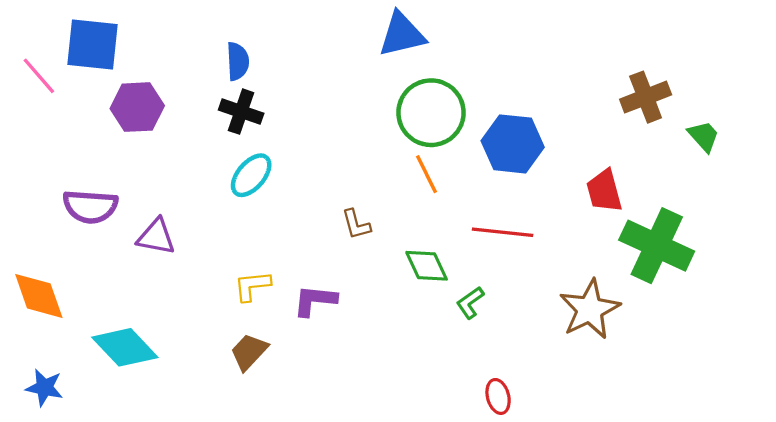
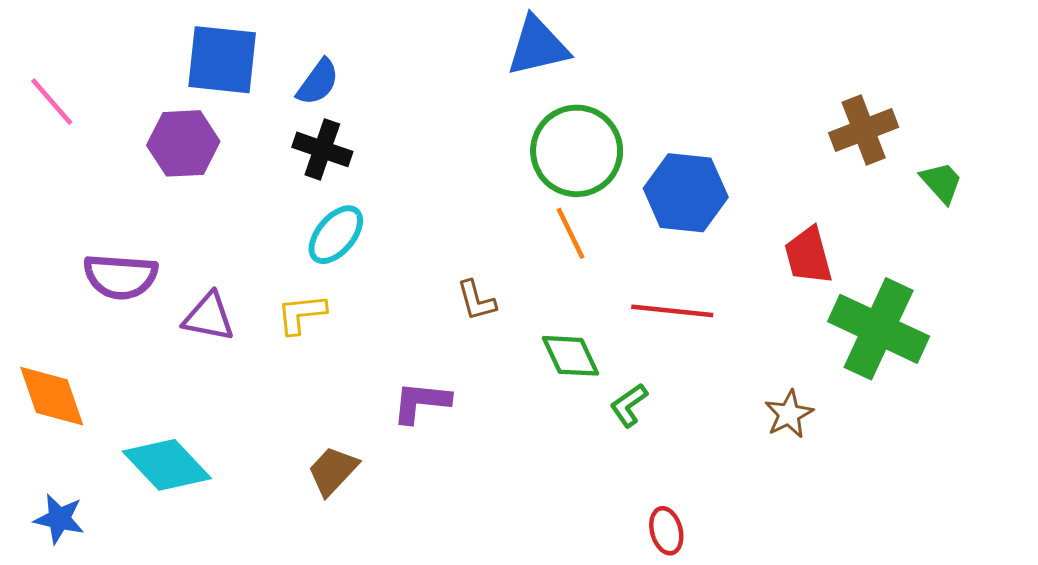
blue square: (92, 45) -> (222, 60), moved
blue semicircle: (238, 61) -> (318, 82), turned 39
yellow L-shape: (252, 286) -> (301, 314), moved
brown star: (590, 309) -> (789, 414), size x0.6

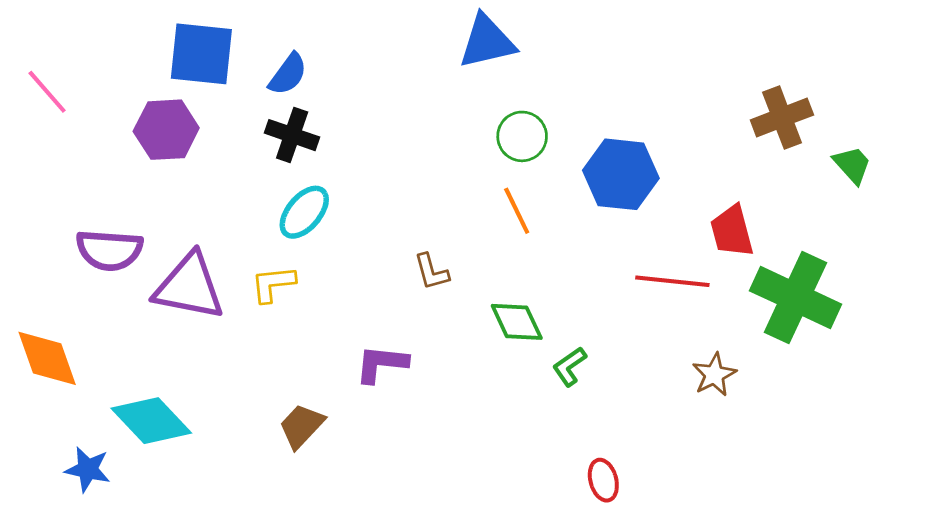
green circle: (577, 151) -> (522, 136), size x0.6
red line: (672, 311) -> (672, 281), moved
purple triangle: (209, 317) -> (189, 287), size x1.5
blue star: (59, 519) -> (88, 469), moved

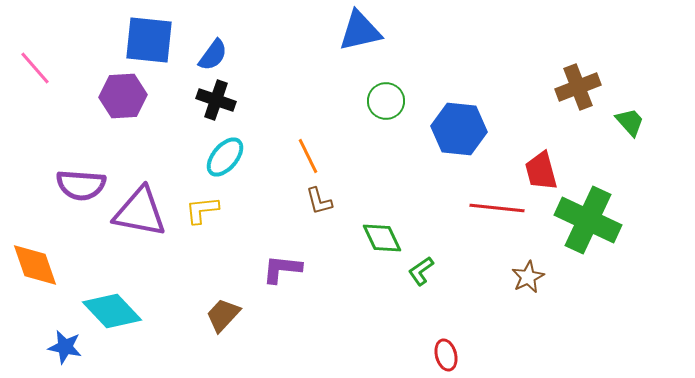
orange line: (517, 211) -> (308, 156), moved

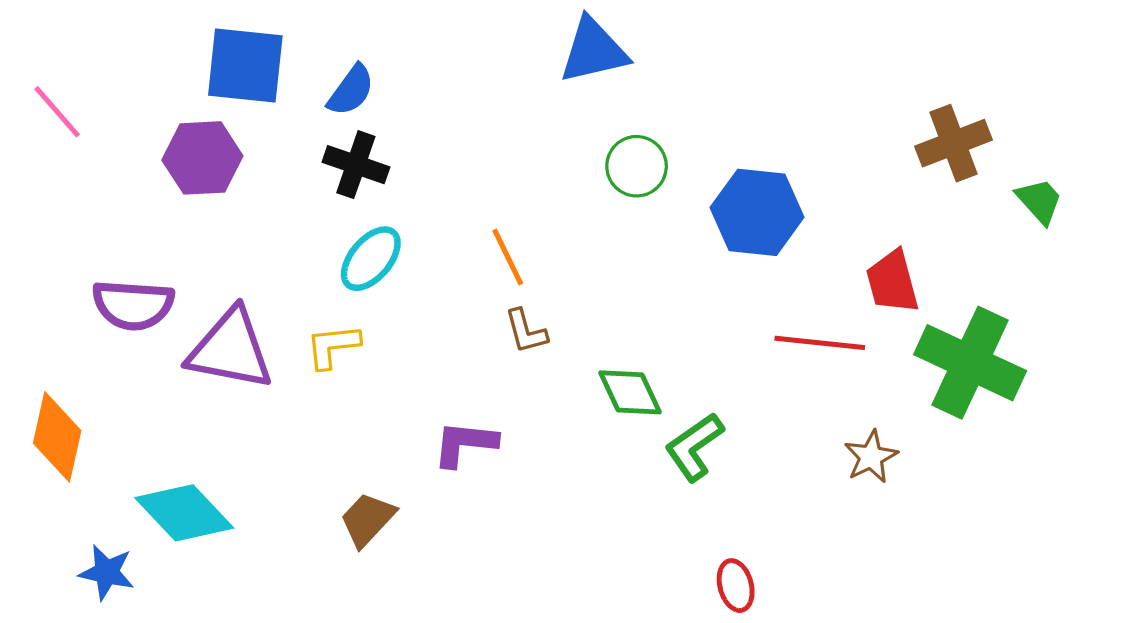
orange diamond: (35, 265) -> (57, 437), turned 32
green L-shape: (421, 271) -> (694, 447), size x1.4

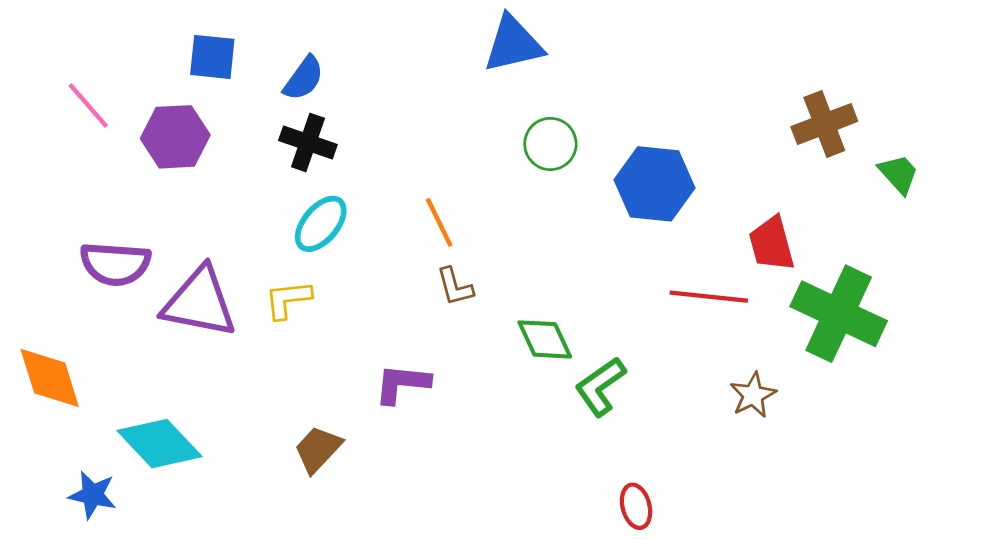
blue square: (245, 66) -> (212, 57), size x0.7
pink line: (57, 112) -> (88, 105), moved
orange diamond: (57, 437) -> (50, 378), turned -30

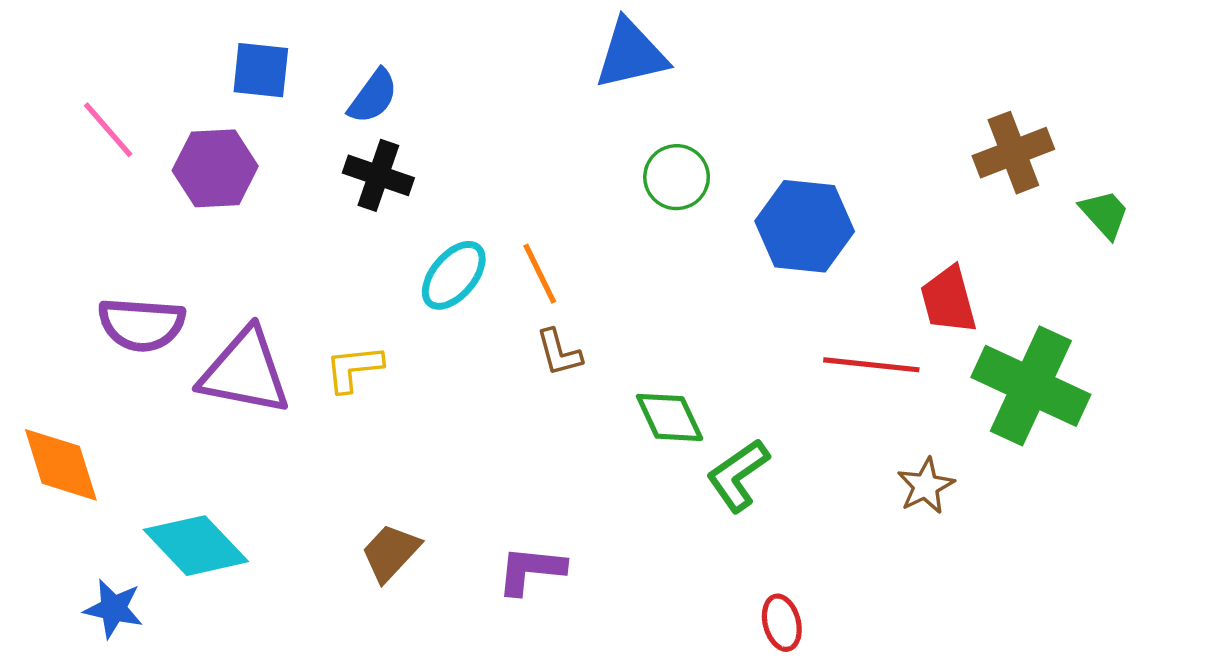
cyan ellipse: (321, 224) -> (454, 275), moved
purple L-shape: (402, 384) -> (531, 570), moved

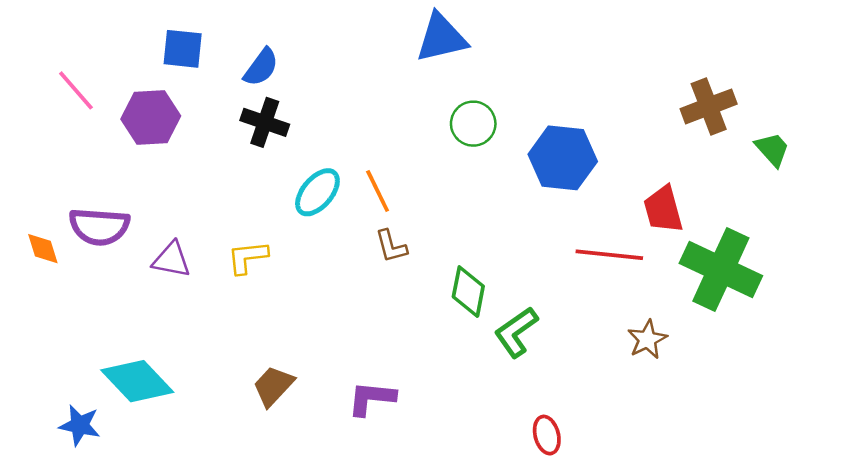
purple triangle: (245, 372) -> (172, 260), size x0.6
green diamond: (670, 417) -> (468, 292), turned 36
orange diamond: (61, 465) -> (43, 249), moved, size x0.6

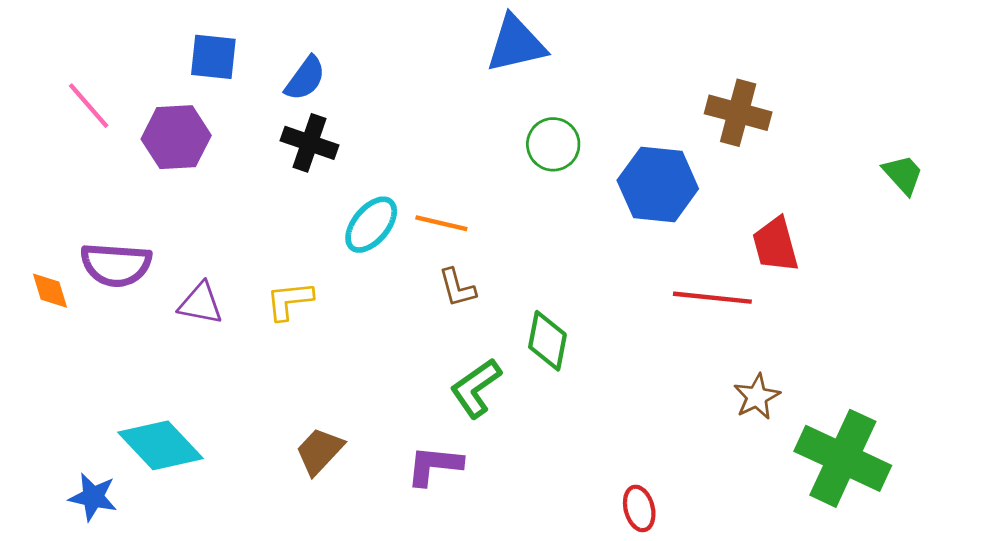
brown cross: (709, 106) -> (738, 113), moved, turned 36
orange line: (378, 191) -> (441, 223), turned -51
green cross: (721, 270) -> (843, 458), moved
green L-shape: (516, 332) -> (476, 388), moved

